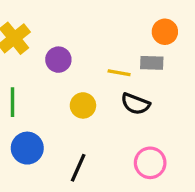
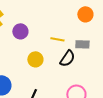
gray rectangle: (152, 63) -> (82, 44), moved
black semicircle: (135, 104) -> (67, 58), turned -78

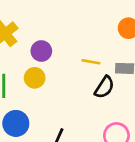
yellow circle: (35, 59) -> (35, 78), moved

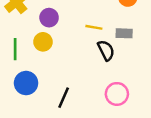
black semicircle: (104, 87) -> (106, 50), turned -60

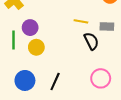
purple circle: (49, 18) -> (30, 28), moved
yellow circle: (43, 42) -> (36, 47), moved
blue circle: (26, 83) -> (25, 80), moved

